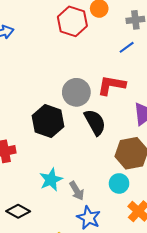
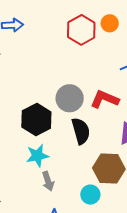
cyan star: (51, 180) -> (37, 156), moved
gray arrow: (77, 191) -> (48, 181), moved

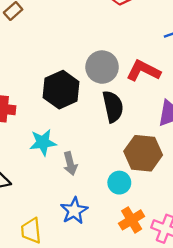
cyan star: (37, 156) -> (43, 142), moved

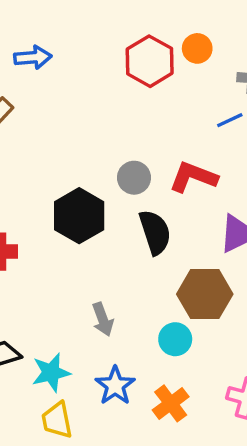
gray circle: (102, 67) -> (134, 178), size x0.7
cyan star: (43, 142) -> (51, 373), moved
orange cross: (132, 220) -> (171, 403), moved

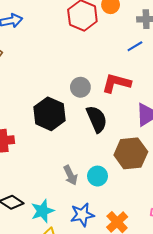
cyan circle: (175, 339) -> (98, 176), moved
blue star: (115, 386) -> (82, 215), turned 30

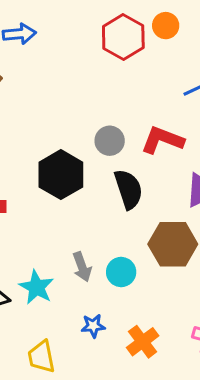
cyan star: (42, 211) -> (36, 287), moved, turned -30
blue star: (82, 215) -> (93, 326), size x0.7

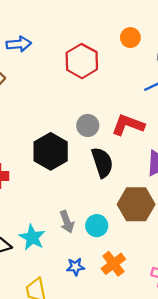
red hexagon: (123, 37) -> (82, 61), moved
orange cross: (143, 342) -> (113, 264), moved

